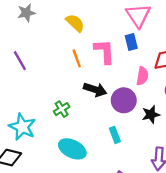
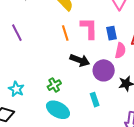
blue rectangle: (131, 42) -> (112, 33), moved
green cross: (62, 109) -> (54, 85), moved
cyan star: (22, 127) -> (16, 89), size x0.7

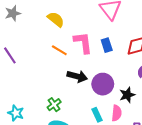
orange line: (65, 33) -> (59, 50), turned -35
pink semicircle: (120, 51) -> (117, 113), moved

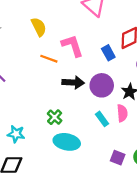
yellow semicircle: (56, 19) -> (39, 27), turned 36
blue rectangle: (107, 45) -> (108, 53), moved

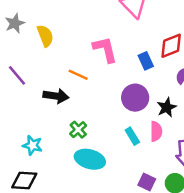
yellow semicircle: (39, 27) -> (45, 36), moved
orange line: (49, 59) -> (78, 75), moved
black arrow: (73, 82) -> (56, 96), moved

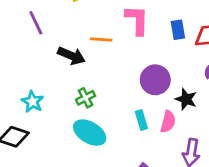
blue rectangle: (146, 61) -> (178, 30), moved
orange line: (78, 75) -> (101, 39), turned -36
black star: (167, 107) -> (186, 99), turned 30

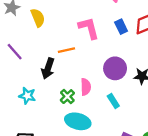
black arrow: (71, 56) -> (48, 68), turned 102
cyan star: (32, 102) -> (27, 96), moved
pink semicircle: (168, 122) -> (86, 87), moved

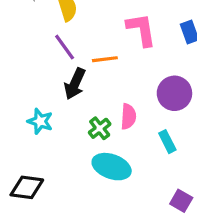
purple line: (15, 52) -> (65, 47), moved

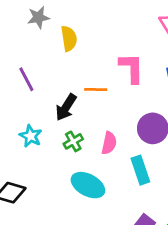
purple line: (65, 47) -> (26, 79), moved
green cross: (100, 128) -> (73, 141), moved
cyan rectangle: (167, 142) -> (140, 170), size x1.4

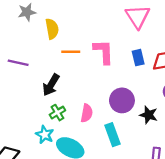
purple line: (26, 79) -> (18, 63), turned -48
orange line: (96, 89) -> (71, 52), moved
cyan star: (31, 136) -> (45, 135), moved

